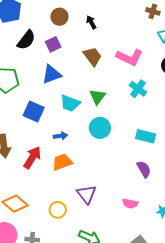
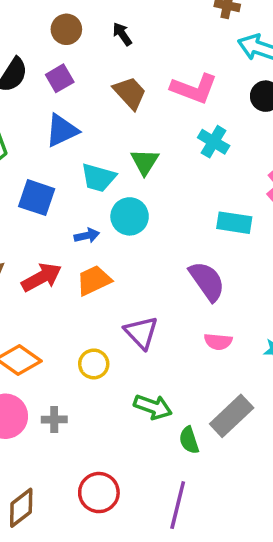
cyan circle: (100, 128) -> (130, 216), moved
red arrow: (32, 157) -> (42, 277), turned 35
purple semicircle: (144, 169) -> (207, 281), moved, size x1.4

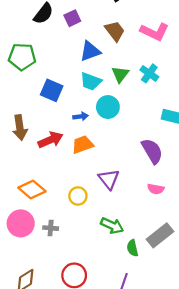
blue triangle: (62, 130) -> (90, 51), moved
cyan cross: (214, 142) -> (149, 73), moved

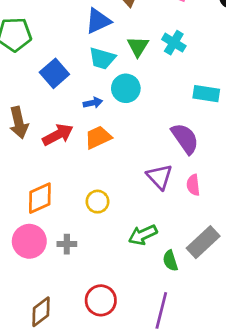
blue square: (52, 90) -> (54, 73), turned 30
purple triangle: (109, 179) -> (160, 177), moved
pink semicircle: (156, 189) -> (193, 185), turned 77
orange diamond: (32, 190) -> (40, 198), turned -60
green arrow: (112, 226) -> (143, 235), turned 135

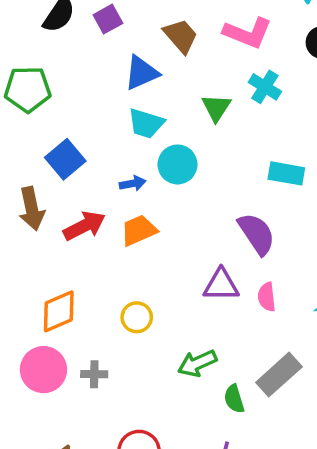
cyan cross: (174, 43) -> (265, 87), moved
green triangle: (138, 46) -> (216, 108), moved
blue square: (54, 73) -> (65, 159), moved
purple triangle: (160, 177) -> (221, 285), turned -48

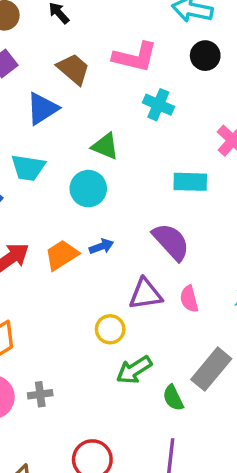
green triangle: (216, 108) -> (105, 146), moved, turned -32
cyan trapezoid: (146, 123) -> (28, 168), moved
blue arrow: (133, 183) -> (101, 247), moved
yellow circle: (137, 317) -> (110, 329), moved

